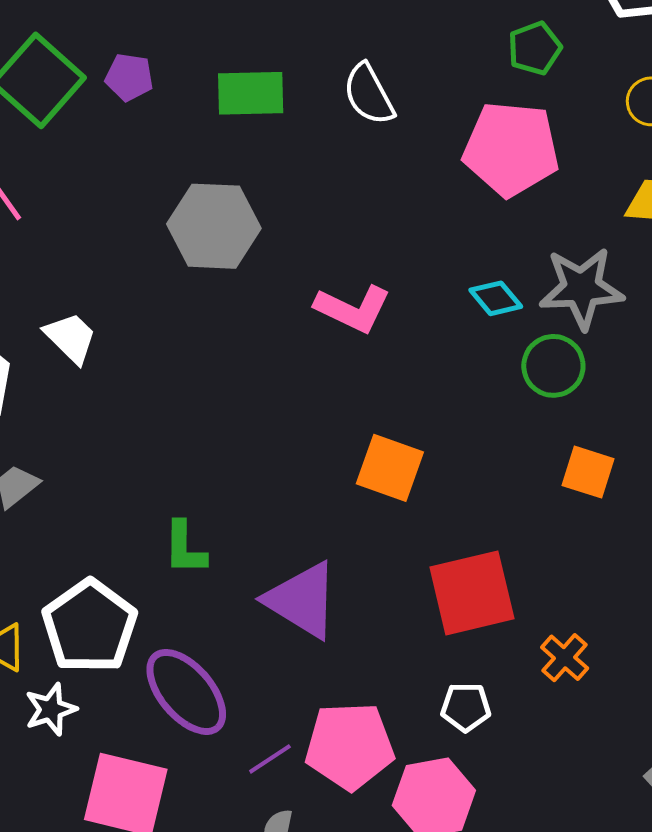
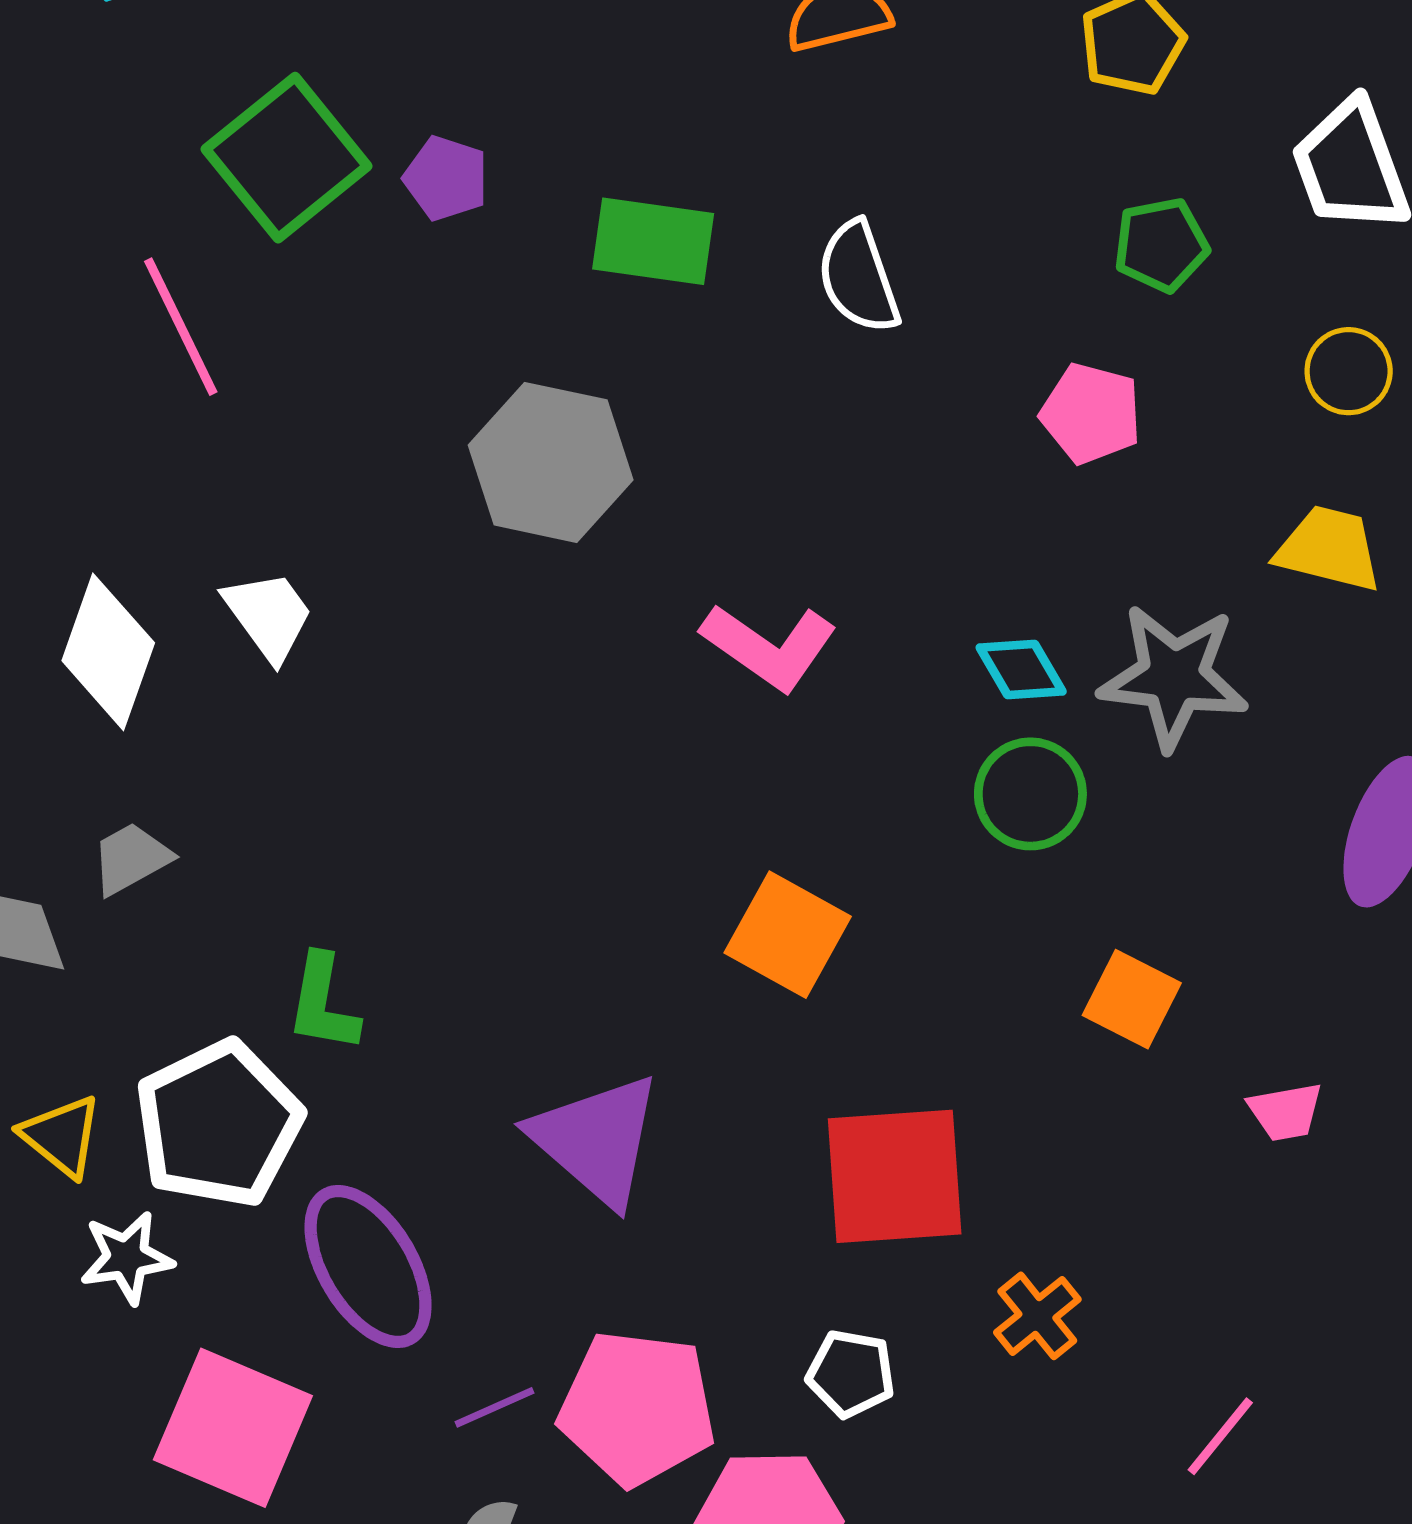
pink pentagon: (511, 149) -> (1091, 413), size x0.6
green circle: (553, 366) -> (1030, 794), moved
green L-shape: (185, 548) -> (323, 1003), moved

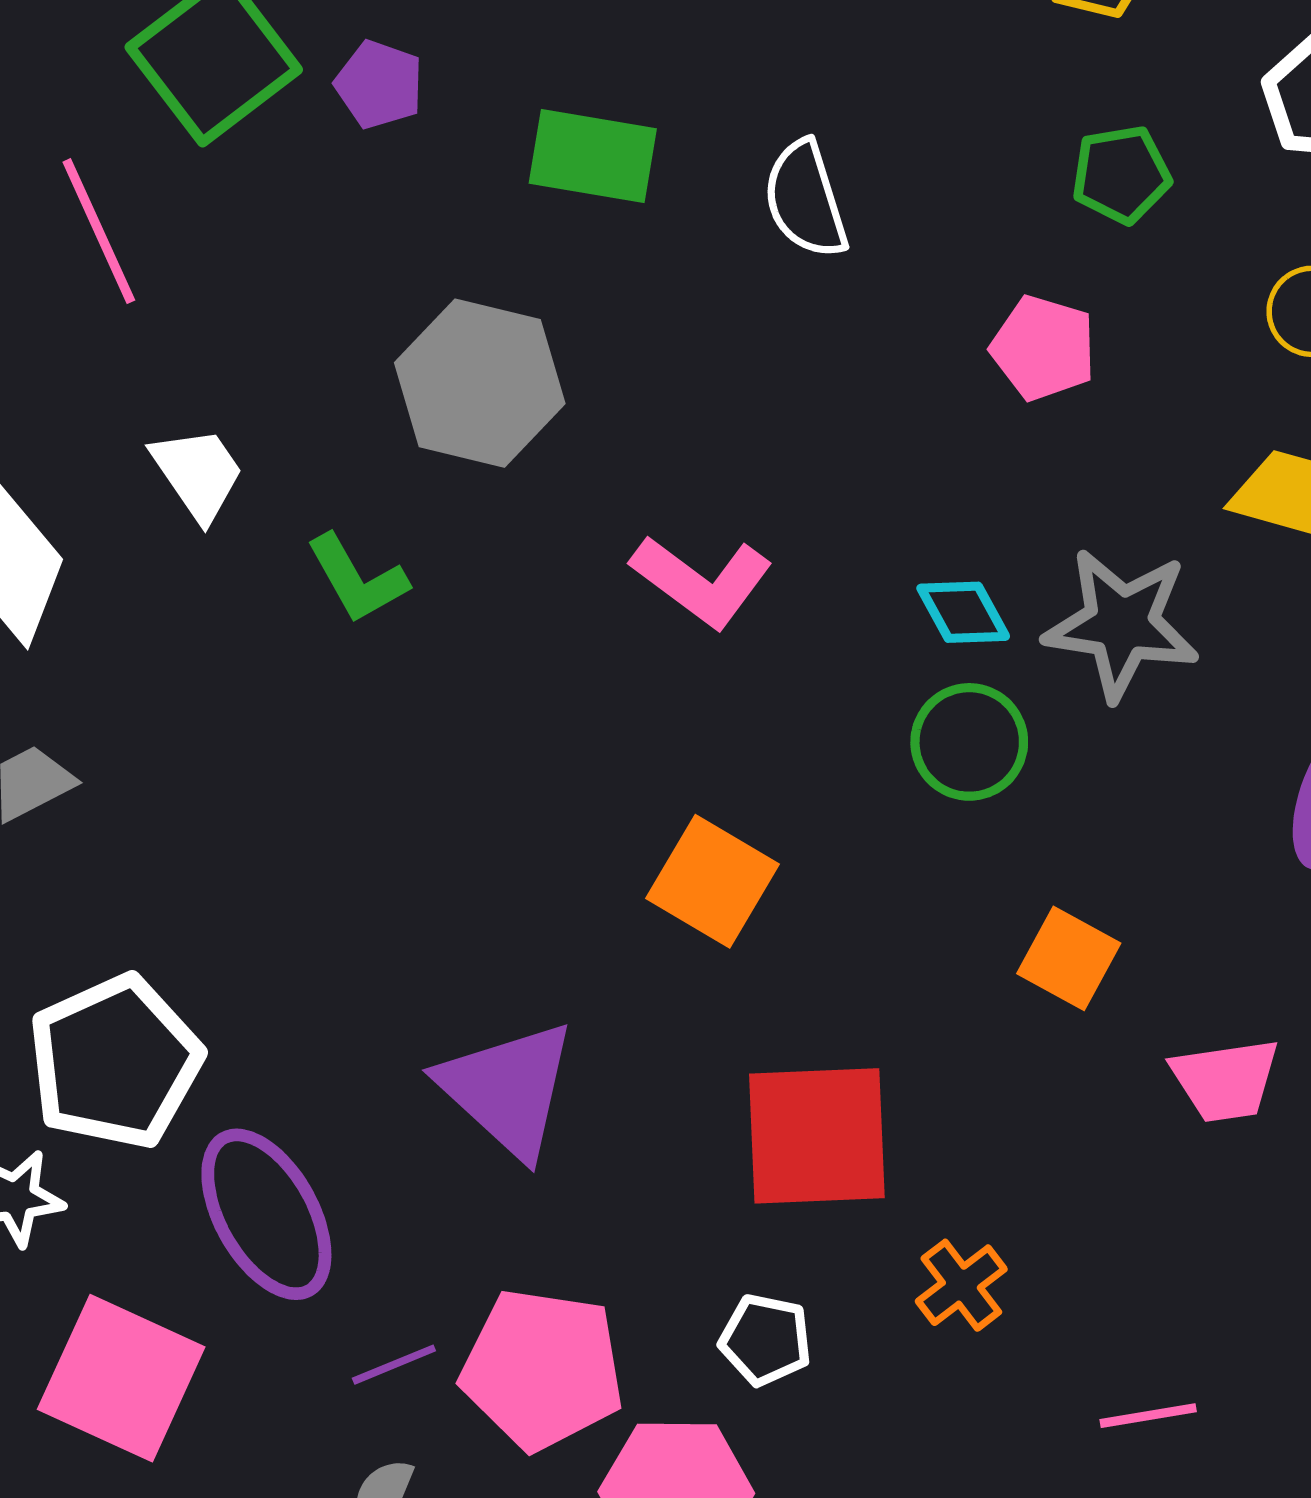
white trapezoid: (269, 615) -> (198, 473), moved
green L-shape: (323, 1003) -> (357, 579), moved, turned -41
pink trapezoid: (1286, 1112) -> (1225, 1080), size x1.4
pink line: (1220, 1436) -> (1148, 1416), turned 40

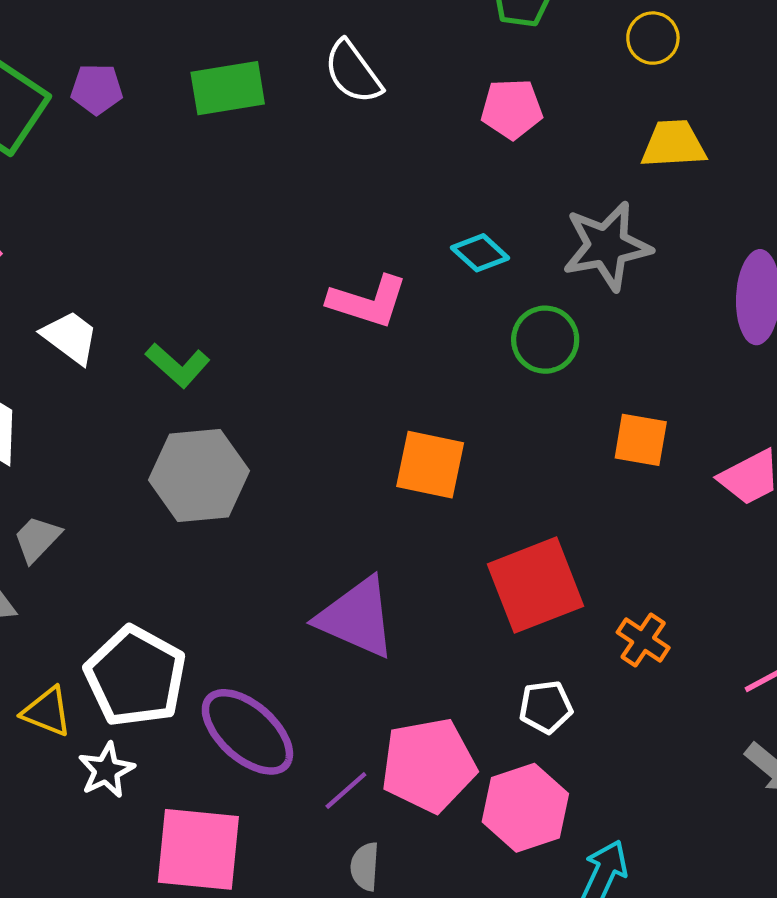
gray hexagon: (480, 383) -> (199, 475), moved
cyan diamond: (963, 612) -> (480, 253), moved

